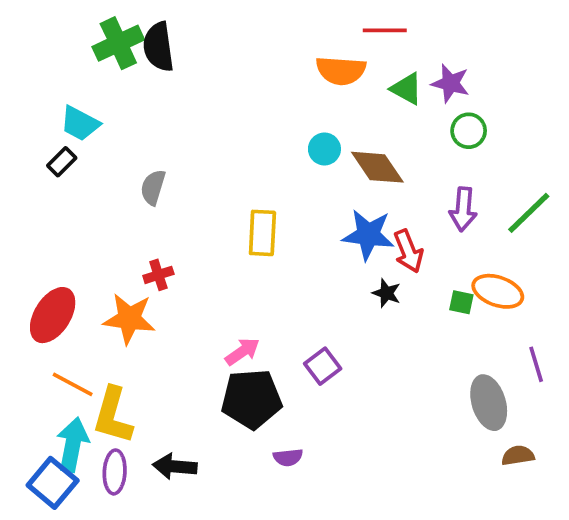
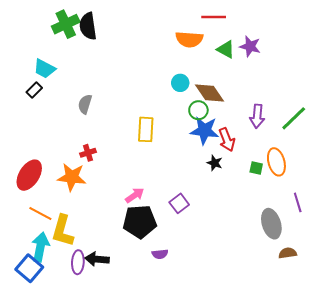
green circle: (469, 131) -> (198, 110), moved
orange ellipse: (498, 291) -> (276, 162), turned 56
purple ellipse: (115, 472) -> (78, 262), moved

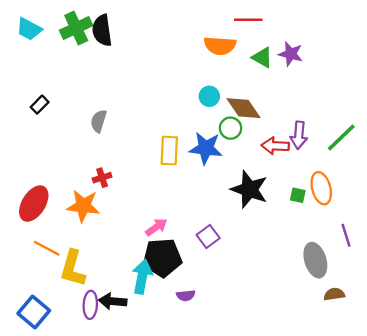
cyan trapezoid: (44, 69) -> (29, 29), moved
blue star: (205, 130) -> (206, 148), moved
red arrow: (227, 140) -> (275, 146), moved, turned 115
black star: (215, 163) -> (249, 189), size x2.0
cyan arrow: (40, 247) -> (142, 277), moved

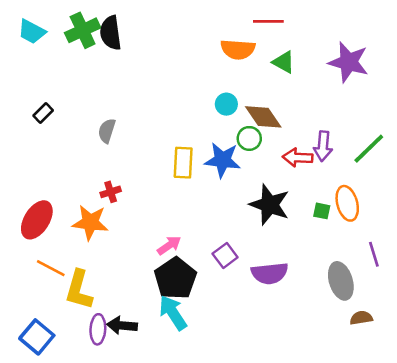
purple star: (291, 54) -> (348, 62), moved, size x1.5
black pentagon: (162, 258) -> (175, 278), turned -30
cyan arrow: (142, 277) -> (173, 313), moved, turned -44
purple semicircle: (186, 295) -> (270, 273), moved, size x1.8

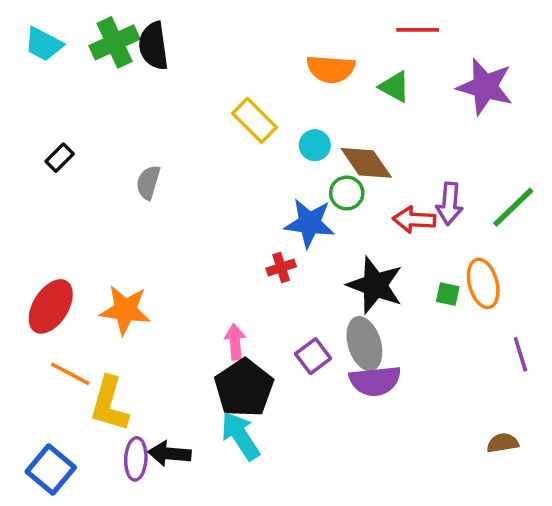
red line: (268, 21) -> (418, 30), moved
yellow rectangle: (183, 163) -> (255, 120), moved, turned -48
red cross: (111, 192) -> (281, 267), moved
pink arrow: (169, 245) -> (235, 342), turned -60
gray ellipse: (341, 281) -> (364, 344), moved

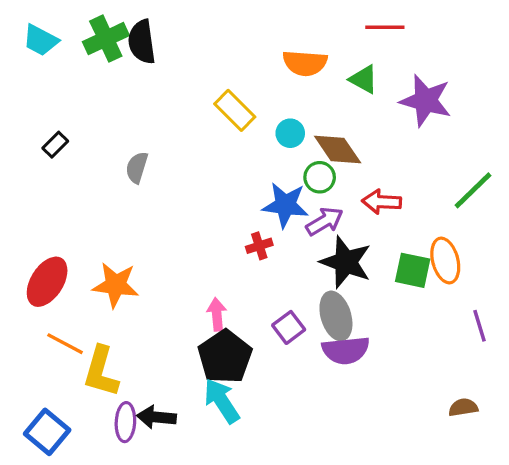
purple star: (485, 87) -> (426, 101), moved
purple arrow: (450, 204) -> (325, 221), moved, turned -126
green square: (448, 294) -> (413, 270), size x1.6

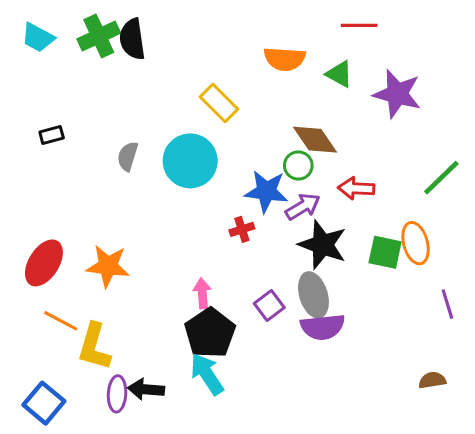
cyan circle: (290, 133) -> (190, 161), moved, size x2.0
black rectangle: (55, 145) -> (52, 135), turned 30

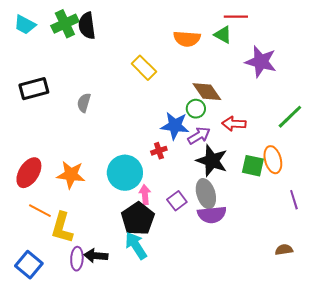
green triangle: (339, 74) -> (223, 35), moved
black rectangle: (52, 135) -> (34, 89), size x1.8
cyan circle: (190, 161) -> (125, 173), moved
pink arrow: (202, 293) -> (145, 195), moved

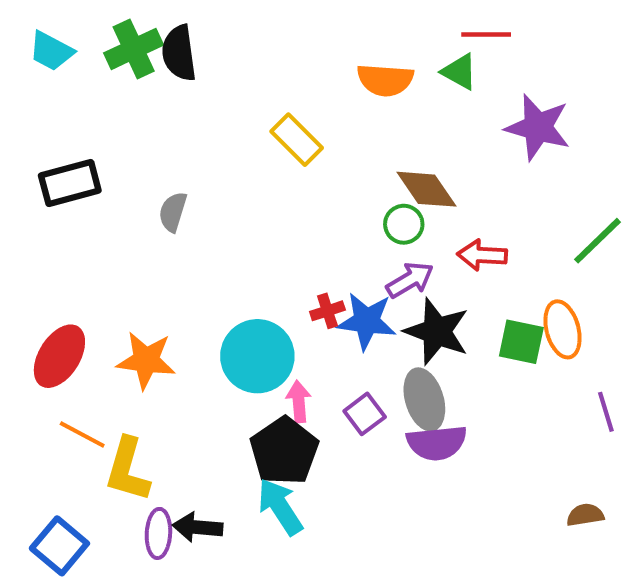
blue star: (175, 126) -> (367, 321), moved

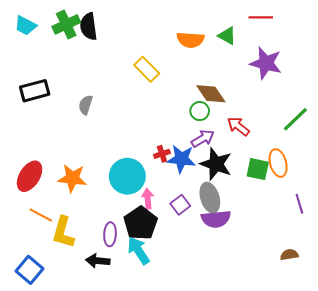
red line: (486, 35) -> (261, 17), moved
red arrow: (482, 255) -> (238, 126), turned 35
purple ellipse: (158, 533) -> (110, 234), moved

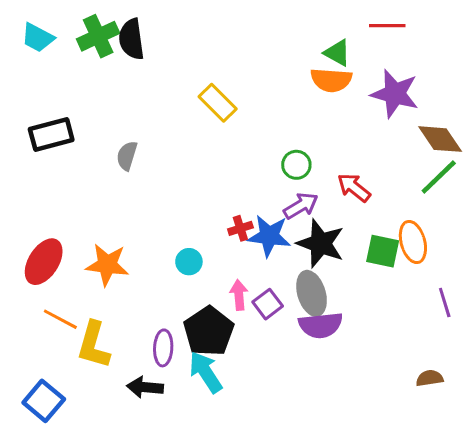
orange semicircle: (190, 40) -> (331, 80), moved
brown diamond: (211, 94) -> (440, 139), moved
cyan circle: (127, 176) -> (189, 262), size x0.5
pink arrow: (148, 199) -> (239, 295), moved

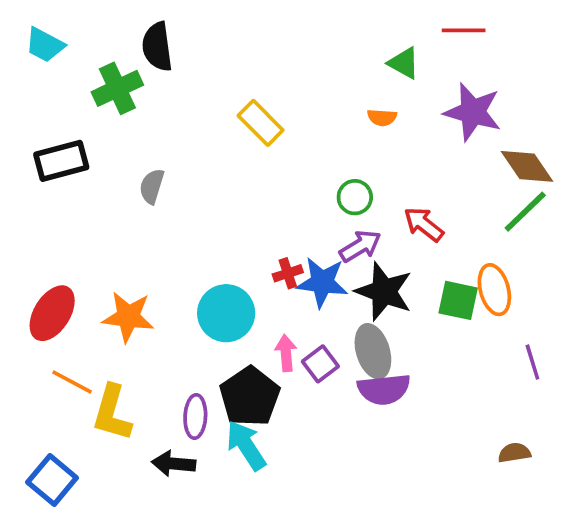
green cross: (98, 36) -> (117, 88), moved
orange semicircle: (331, 80) -> (382, 117), moved, size x0.6
cyan circle: (189, 262) -> (226, 313), size x1.8

